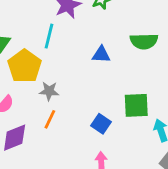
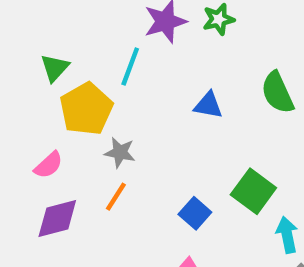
green semicircle: (144, 41) -> (277, 93), turned 60
green square: (136, 105) -> (253, 191), turned 32

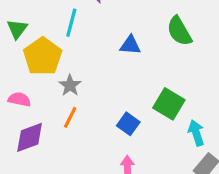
gray star: (120, 152) -> (70, 85), turned 30
pink semicircle: (48, 165) -> (19, 99), turned -120

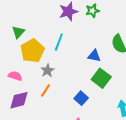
cyan line: (71, 23) -> (59, 42), moved
blue triangle: (130, 45) -> (94, 56), moved
green square: (169, 104) -> (101, 78), moved

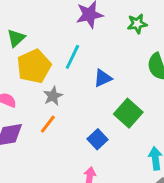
green star: (92, 11) -> (137, 24), moved
blue triangle: (94, 56) -> (103, 78), moved, turned -40

